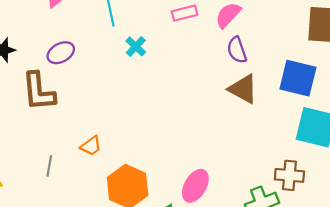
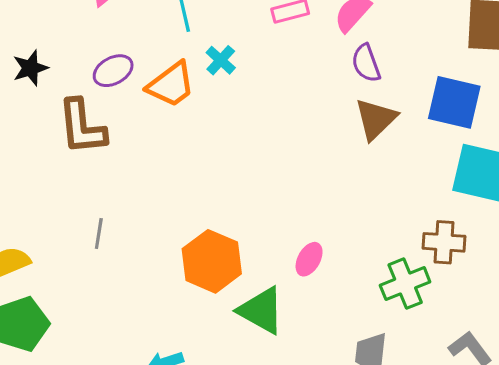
brown triangle: (243, 89) -> (376, 119), turned 48
orange trapezoid: (91, 146) -> (171, 85), moved, size x1.6
pink ellipse: (195, 186) -> (309, 259), size x0.7

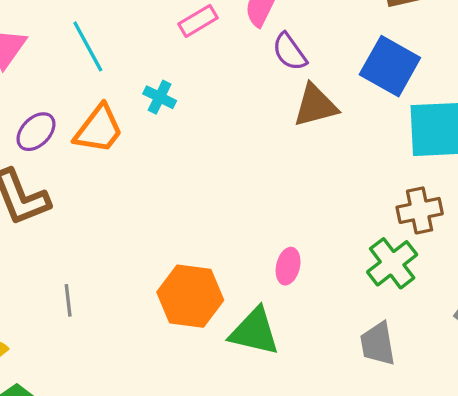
cyan cross: (221, 60) -> (160, 97), moved
blue square: (454, 102) -> (390, 66), turned 32
brown triangle: (376, 119) -> (315, 105), turned 45

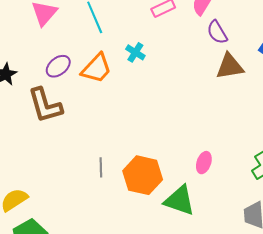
gray line: (68, 300) -> (101, 167), moved

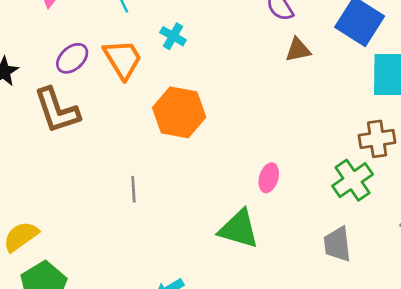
brown triangle: (230, 66) -> (298, 50), size x0.7
orange trapezoid: (96, 68) -> (123, 59), turned -72
orange hexagon: (143, 175) -> (179, 112), moved

